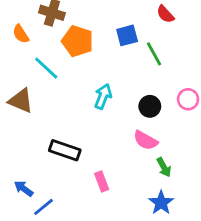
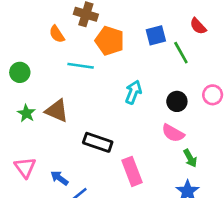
red semicircle: (165, 14) -> (198, 26), moved
cyan line: (46, 68) -> (81, 66), turned -35
brown triangle: (21, 101) -> (57, 111), moved
pink rectangle: (102, 181) -> (132, 171), size x1.5

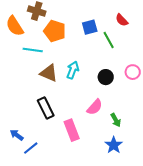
orange semicircle: (57, 34) -> (15, 26), size x1.5
brown triangle: (57, 111) -> (49, 73), moved
pink semicircle: (173, 133) -> (95, 107), moved, turned -78
black rectangle: (98, 142) -> (46, 108), turned 45

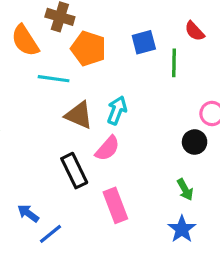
green line: (109, 40) -> (174, 63), turned 30
black circle: (106, 77) -> (195, 142), moved
pink semicircle: (95, 107) -> (107, 148), moved

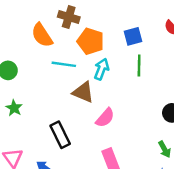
green line: (174, 63) -> (139, 66), moved
cyan arrow: (117, 110) -> (101, 69), moved
black rectangle: (74, 171) -> (60, 135), moved

